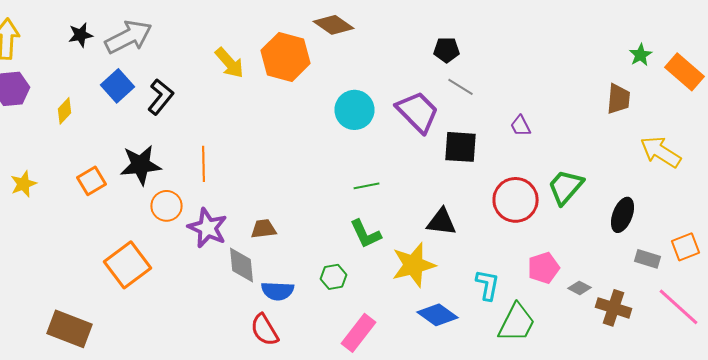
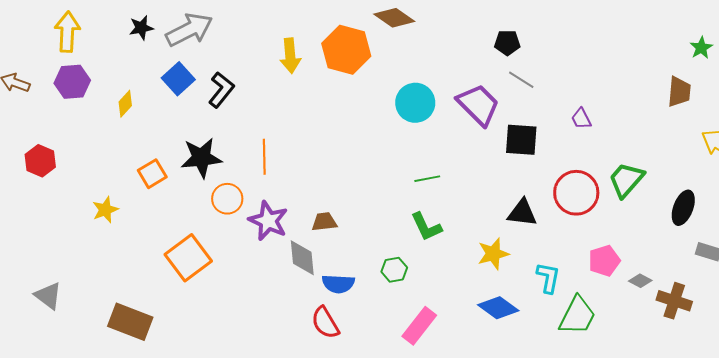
yellow arrow: (230, 63) -> (290, 56), turned 36
yellow star: (24, 184) -> (105, 210), moved
black triangle: (442, 222) -> (522, 213), moved
yellow star: (414, 265) -> (493, 254), moved, size x0.7

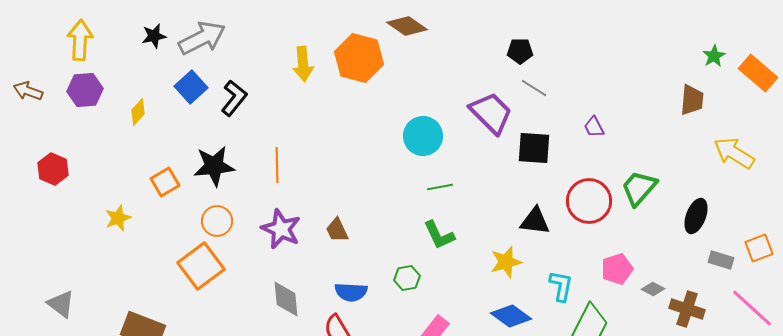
cyan circle: (415, 103) -> (423, 136), moved
orange circle: (227, 199) -> (217, 221), moved
brown trapezoid: (324, 222) -> (337, 230), turned -108
gray diamond: (302, 258) -> (286, 299), moved

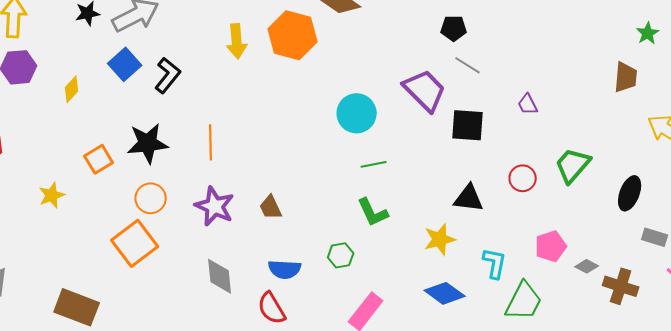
red circle: (589, 201) -> (523, 178), size x0.6

